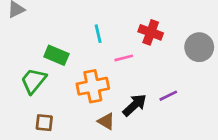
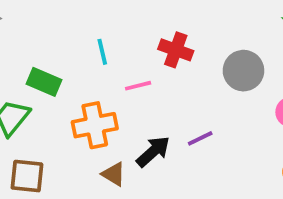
brown square: (44, 123) -> (27, 176), size x1.4

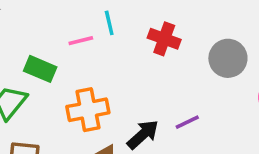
cyan line: (102, 52) -> (109, 23), moved
pink line: (138, 86) -> (81, 41), moved

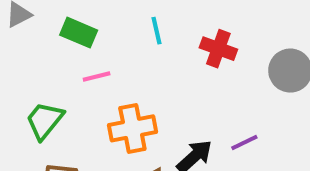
pink line: (81, 41) -> (97, 77), moved
green rectangle: (40, 69) -> (79, 33), moved

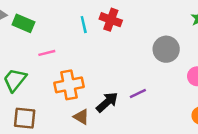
green rectangle: (79, 33) -> (23, 23), moved
red cross: (218, 49) -> (111, 20), moved

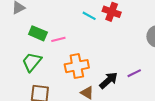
green rectangle: (23, 23) -> (38, 33), moved
cyan line: (84, 25) -> (89, 16), turned -48

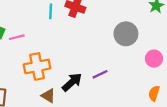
cyan line: (89, 16) -> (51, 11), turned 64

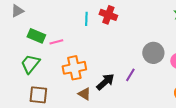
gray circle: (126, 34) -> (153, 53), moved
purple line: (100, 74) -> (130, 75), turned -32

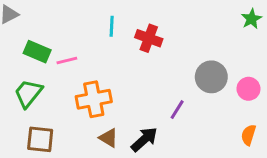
red cross: (108, 15) -> (149, 38), moved
black arrow: (105, 82) -> (144, 139), moved

